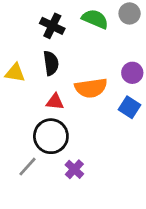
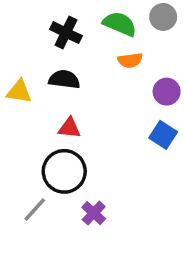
black semicircle: (51, 63) -> (64, 79), turned -75
orange semicircle: (91, 88) -> (130, 60), moved, size x0.6

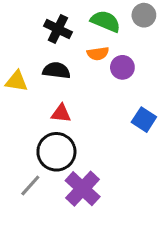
orange semicircle: (130, 60) -> (98, 54), moved
purple circle: (167, 92) -> (122, 67), moved
purple cross: (94, 213) -> (83, 189), size x1.6

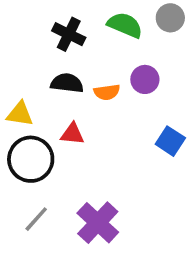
orange semicircle: (98, 54) -> (107, 92), moved
yellow triangle: (17, 81) -> (20, 114), moved
black circle: (56, 152) -> (31, 159), moved

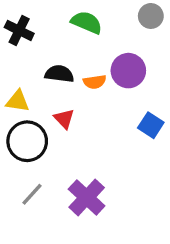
green semicircle: (125, 25) -> (87, 22), moved
black cross: (69, 34) -> (19, 30), moved
purple circle: (145, 79) -> (128, 71), size x1.4
red triangle: (72, 134) -> (64, 119), turned 40

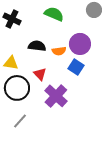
blue square: (151, 125) -> (76, 67), moved
purple cross: (87, 197) -> (56, 96), moved

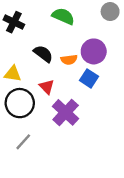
black semicircle: (37, 46) -> (43, 54), turned 30

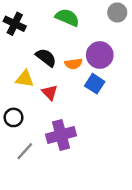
yellow triangle: (13, 74) -> (25, 79), moved
black circle: (20, 103) -> (13, 117), moved, size x0.6
purple cross: (66, 112) -> (61, 135), moved, turned 32

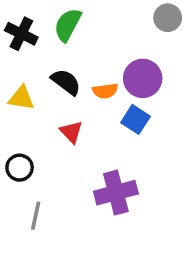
green semicircle: (67, 17) -> (68, 25), moved, turned -85
yellow triangle: (25, 79) -> (21, 98), moved
purple cross: (61, 135) -> (116, 193), moved
gray line: (25, 151) -> (36, 216), turned -30

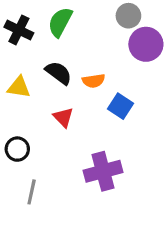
gray circle: (168, 18) -> (128, 16), moved
purple circle: (143, 78) -> (146, 44), moved

